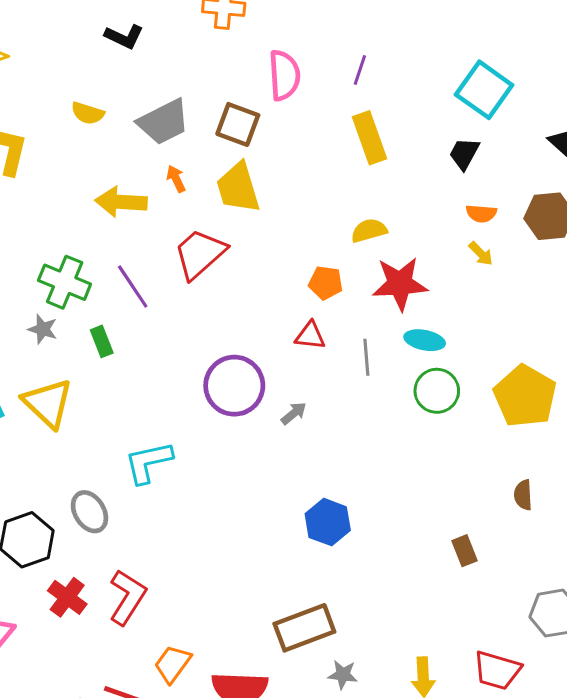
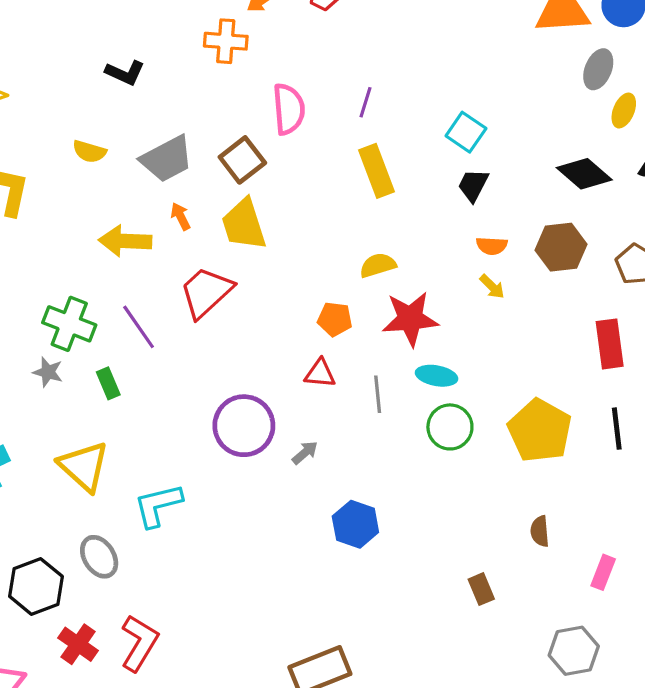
cyan square: (484, 90) -> (466, 132), moved, size x0.7
brown square: (238, 124) -> (242, 160), turned 33
yellow triangle: (48, 403) -> (84, 466), moved
blue hexagon: (328, 522) -> (355, 524), moved

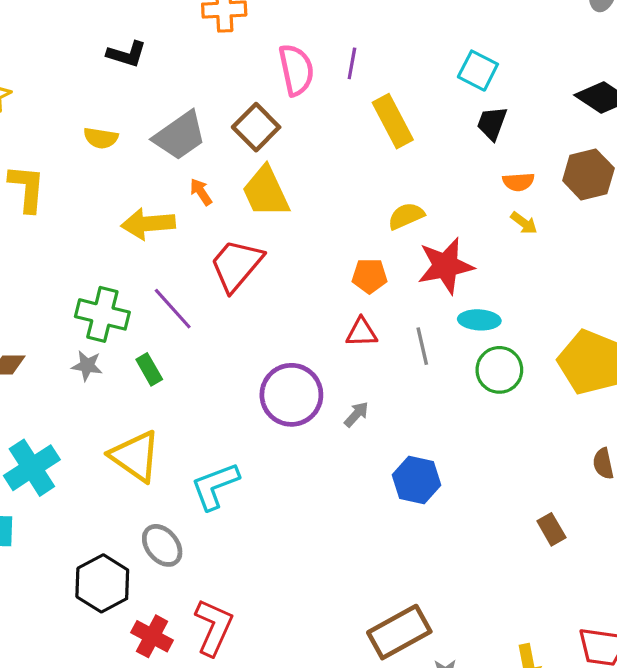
purple line: (365, 102) -> (352, 63), moved

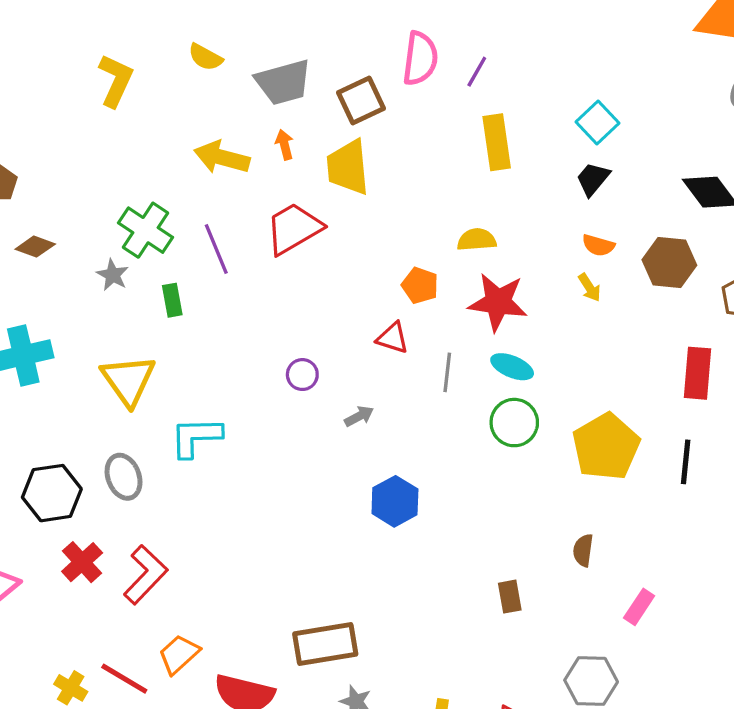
purple circle: (291, 395) -> (302, 375), size x0.5

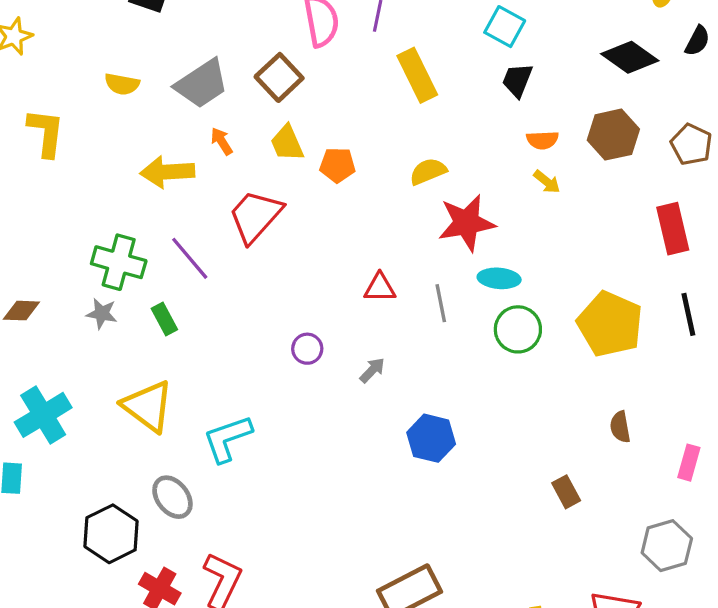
yellow trapezoid: (348, 167) -> (287, 143), size x0.7
orange pentagon: (420, 285) -> (337, 165), moved

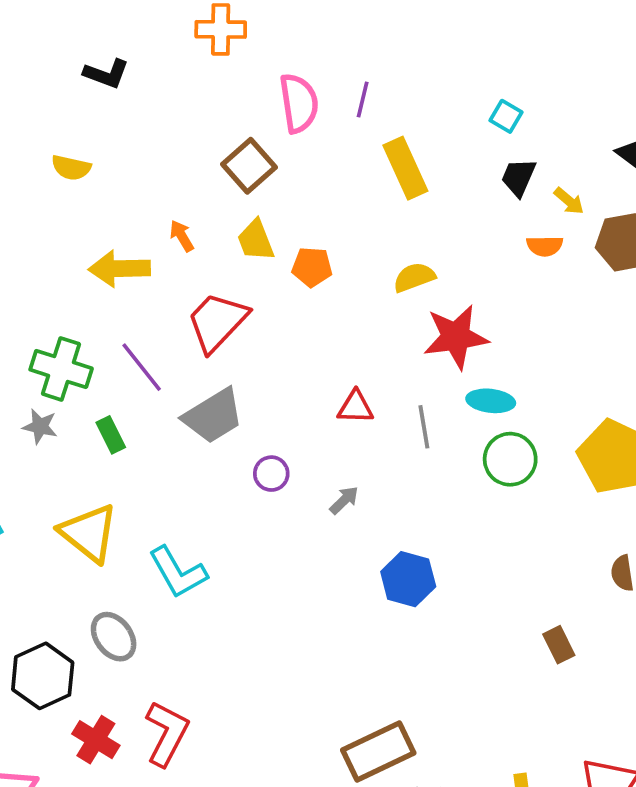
cyan square: (505, 27) -> (506, 116), size x0.7
gray trapezoid: (202, 84) -> (213, 416), moved
yellow arrow: (547, 182) -> (569, 201), moved
cyan L-shape: (227, 439) -> (178, 572), turned -102

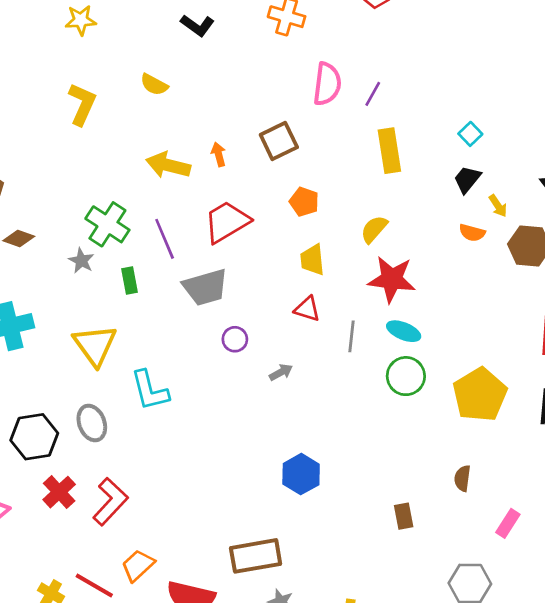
brown square: (249, 166) -> (279, 141), moved
yellow trapezoid: (256, 240) -> (312, 260), moved
yellow semicircle: (414, 277) -> (374, 229), turned -44
blue hexagon: (408, 579) -> (301, 474), moved

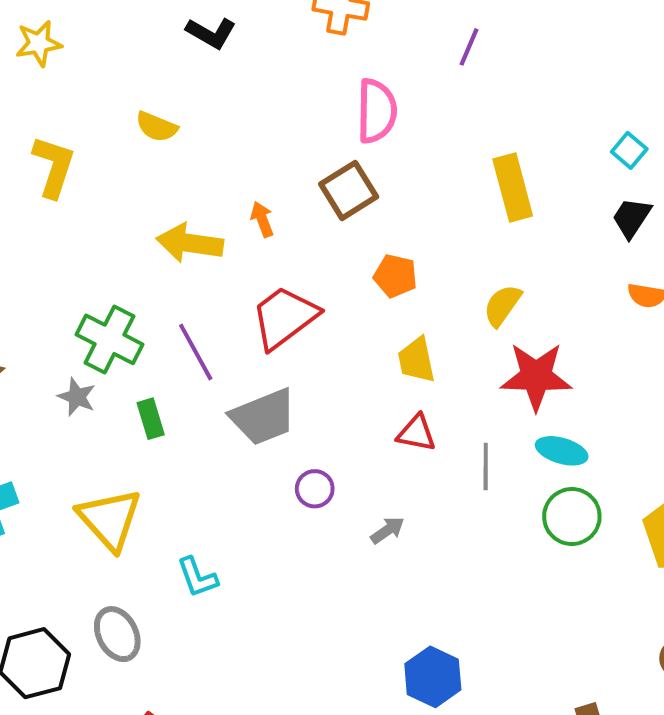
pink semicircle: (327, 84) -> (377, 111), moved
purple line: (373, 94) -> (469, 47), moved
cyan L-shape: (150, 390) -> (197, 577), size x0.7

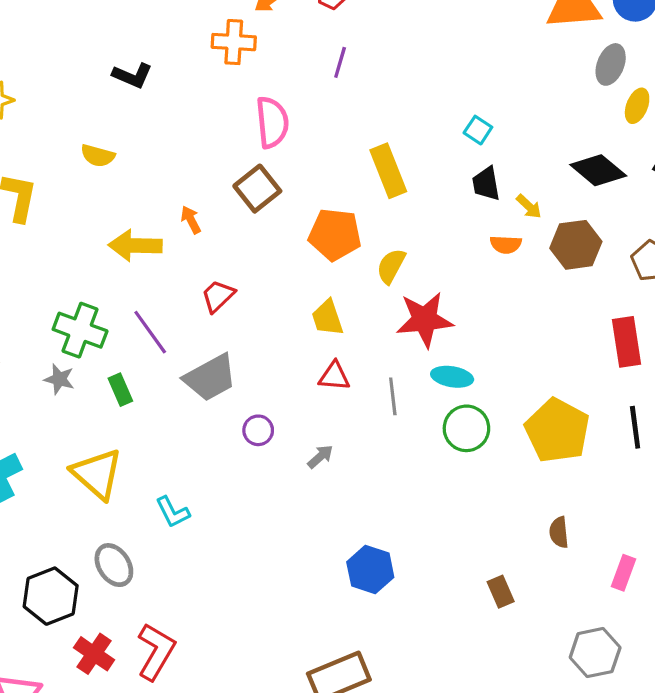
black trapezoid: (632, 218) -> (486, 184), turned -36
orange pentagon: (395, 276) -> (335, 235), moved, size x1.5
red trapezoid: (284, 317) -> (218, 296), size x0.6

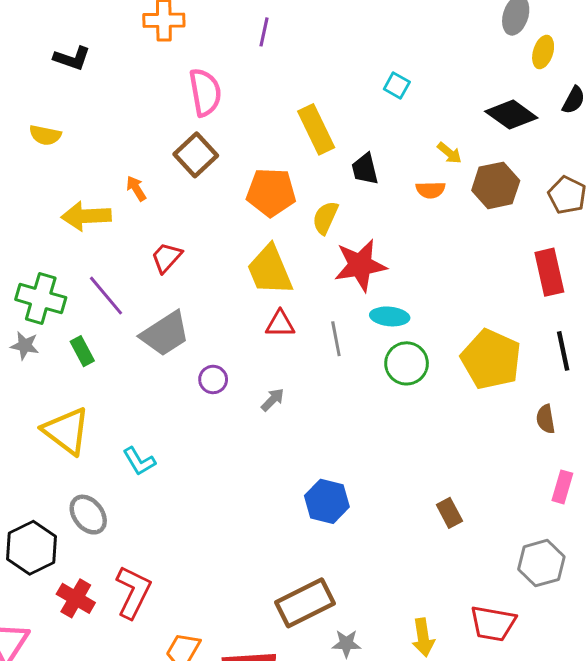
black trapezoid: (486, 184) -> (365, 169), moved
yellow trapezoid: (327, 318) -> (270, 270), size x1.5
brown semicircle: (559, 532) -> (546, 419), moved

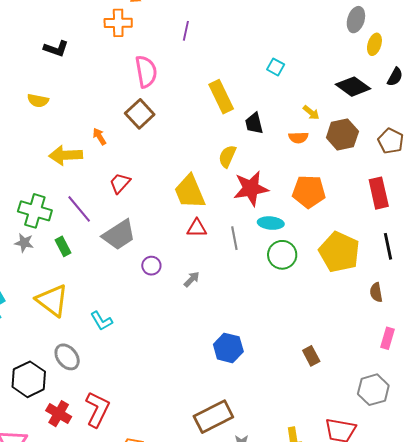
orange pentagon: (271, 192) -> (309, 192), moved

